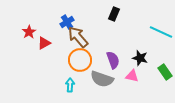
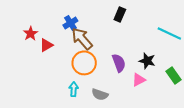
pink triangle: (132, 76) -> (139, 80), turned -40
gray semicircle: (102, 79) -> (100, 94), moved, size x0.7

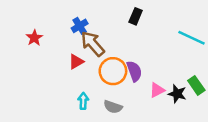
red triangle: (46, 45) -> (76, 62), moved
black star: (147, 61) -> (177, 94), moved
orange circle: (84, 63) -> (113, 71), moved

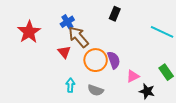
red star: (34, 38) -> (29, 32), size x1.6
red triangle: (76, 62) -> (64, 52), turned -40
black star: (177, 94) -> (147, 91), moved

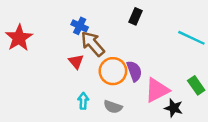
blue cross: (67, 22) -> (80, 26), turned -32
red star: (29, 32) -> (19, 38), moved
pink triangle: (133, 76) -> (157, 90), size x1.6

